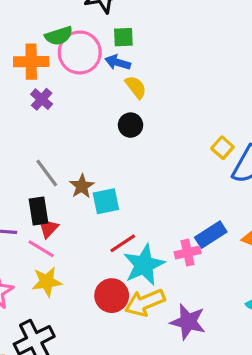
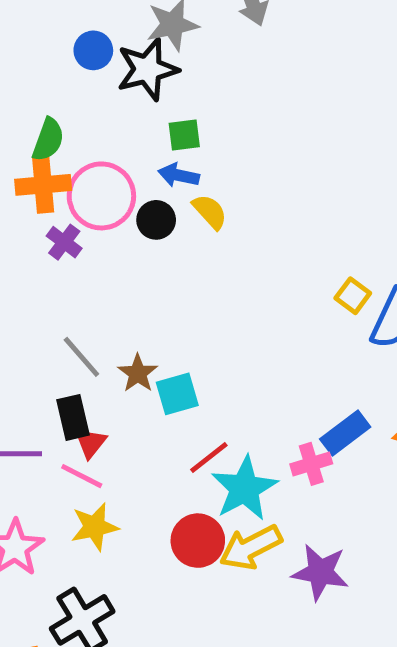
green semicircle: (59, 36) -> (48, 140), moved, turned -48
pink circle: (80, 52) -> (101, 196), moved
black circle: (131, 125) -> (156, 220), moved

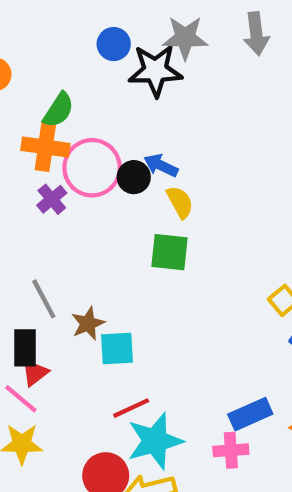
green square: (184, 135) -> (170, 252), moved, size x1.4
black circle: (156, 220) -> (134, 177), moved
pink cross: (311, 464) -> (231, 450), moved

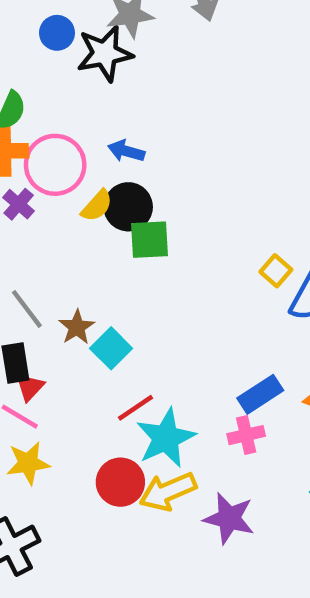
black circle: (134, 177) -> (128, 207), moved, size x1.4
yellow semicircle: (180, 202) -> (97, 206), moved, turned 80
cyan square: (117, 349) -> (111, 348), turned -33

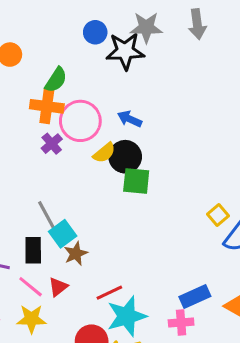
brown star: (77, 327) -> (76, 254), moved
cyan square: (111, 348) -> (63, 234), moved
red triangle: (30, 387) -> (58, 287), moved

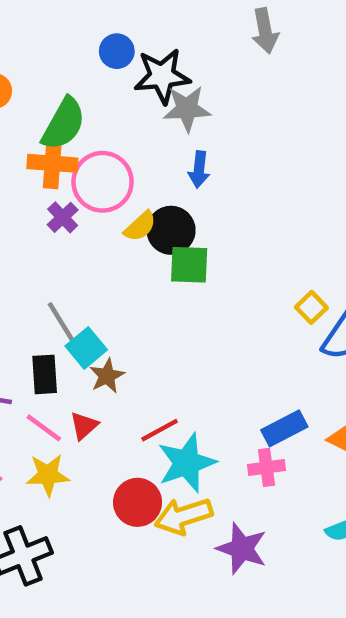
gray star: (146, 27) -> (187, 109), moved
green semicircle: (56, 80) -> (64, 124), size x1.4
blue arrow: (130, 119) -> (199, 170), moved, turned -105

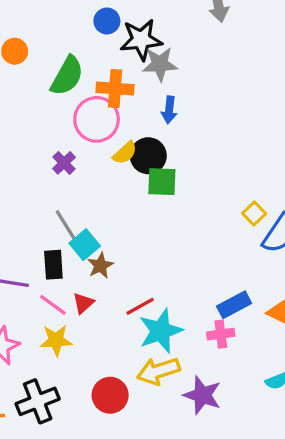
orange cross: (52, 163) -> (115, 89), moved
purple cross: (63, 217) -> (64, 163), moved
red circle: (138, 502) -> (110, 395), moved

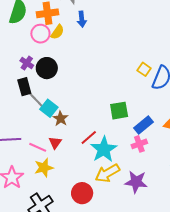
pink circle: (97, 119) -> (40, 34), size x0.7
yellow semicircle: (125, 153) -> (57, 32), moved
black circle: (148, 156) -> (47, 68), moved
green square: (162, 182) -> (119, 111), moved
black rectangle: (53, 265) -> (24, 87), moved

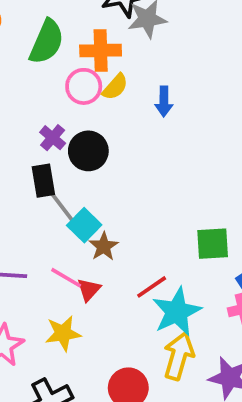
blue arrow: (82, 19) -> (164, 101), moved
pink line: (38, 147) -> (66, 278), moved
yellow arrow: (107, 173) -> (179, 356), turned 130

